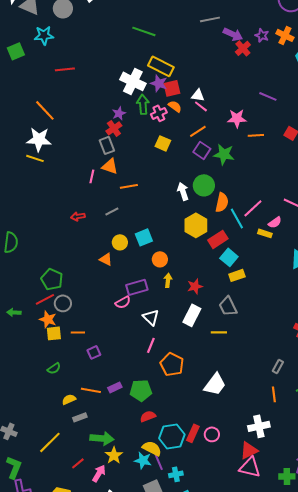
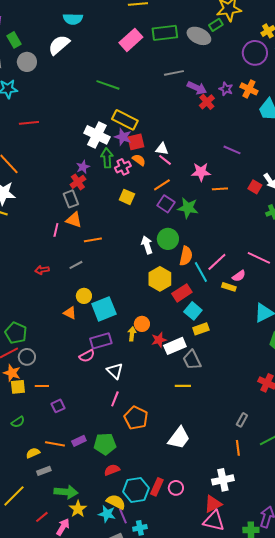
cyan square: (144, 237) -> (104, 309), moved, size x1.4
orange circle: (160, 259) -> (142, 324), moved
white rectangle: (192, 315) -> (175, 346), moved, turned 40

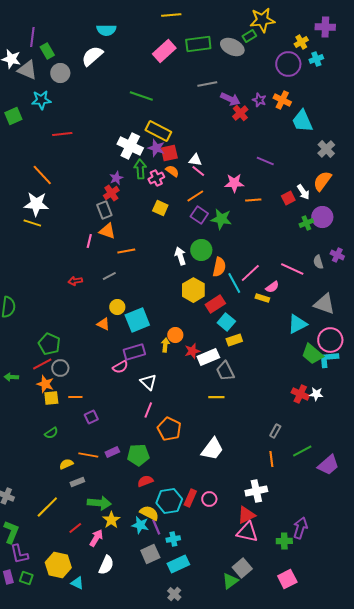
red square: (255, 187) -> (288, 198), turned 32

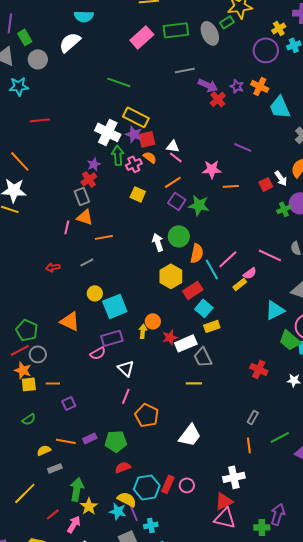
gray ellipse: (232, 47) -> (210, 33), turned 40
yellow rectangle: (262, 298) -> (240, 284), turned -56
orange triangle: (103, 324) -> (70, 321), moved, size x1.5
red cross: (300, 394) -> (259, 369), moved
green arrow: (99, 503) -> (77, 489), turned -85

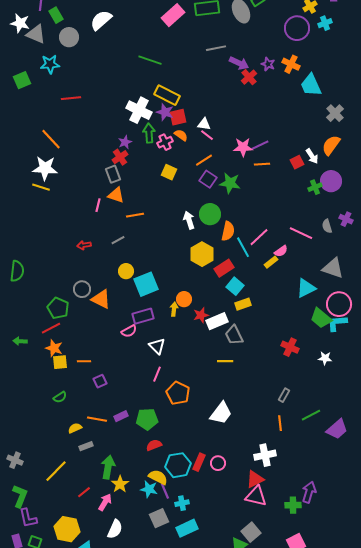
purple line: (243, 147) -> (260, 145), moved, turned -48
gray circle: (38, 354) -> (82, 289), moved

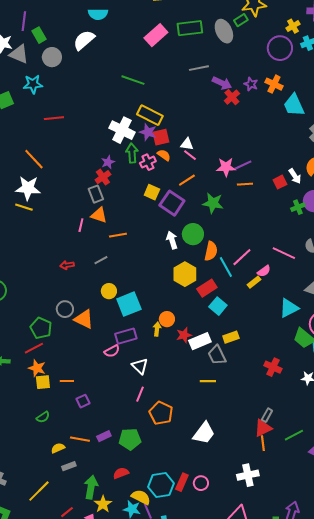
purple square: (208, 179) -> (172, 203), moved, size x1.4
yellow rectangle: (243, 304) -> (231, 337), moved
red semicircle: (154, 445) -> (121, 473), moved
red triangle: (255, 479) -> (263, 428), moved

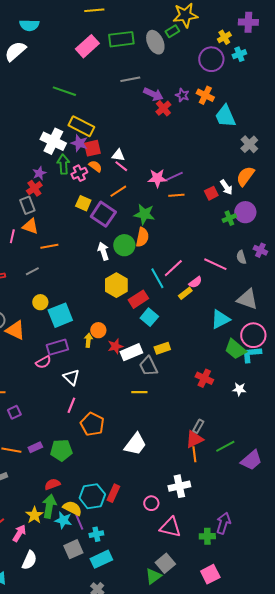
orange semicircle: (211, 251) -> (142, 237), moved
pink circle: (201, 483) -> (151, 503), moved
green arrow: (91, 487) -> (49, 506), moved

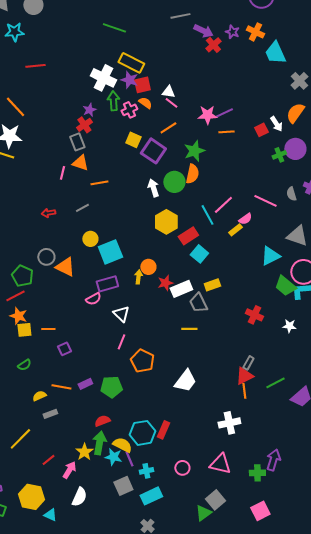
green star: (144, 214) -> (194, 151), turned -30
pink circle: (151, 503) -> (182, 468), moved

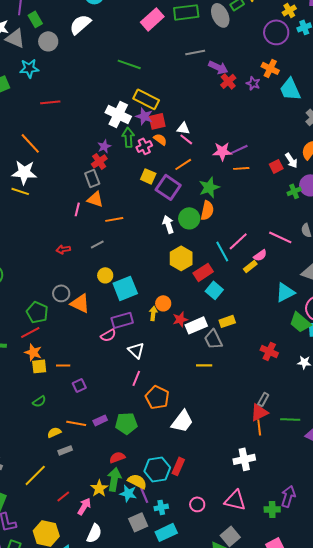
purple star: (232, 32) -> (253, 83), moved
white trapezoid: (185, 381) -> (182, 421), moved
green line: (275, 383) -> (290, 419), turned 30

